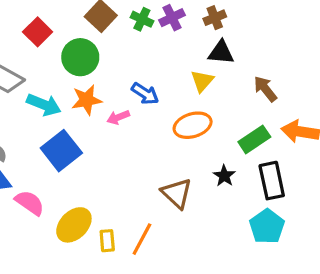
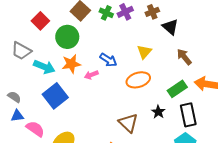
black triangle: (221, 52) -> (170, 27), moved, turned 36

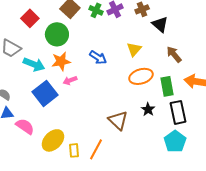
pink arrow: (91, 75) -> (70, 80), moved
orange ellipse: (138, 80) -> (141, 76), moved
green rectangle: (177, 89) -> (167, 86), turned -66

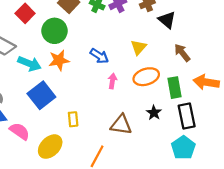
pink arrow: (70, 80) -> (112, 81), moved, turned 120
brown triangle: (118, 120) -> (121, 125), turned -35
yellow rectangle: (74, 150) -> (73, 119), moved

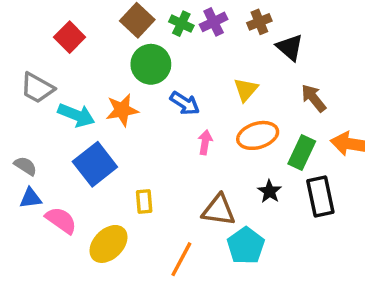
green circle: (55, 31) -> (151, 64), moved
green rectangle: (175, 88) -> (302, 152), turned 35
cyan pentagon: (183, 148) -> (246, 246), moved

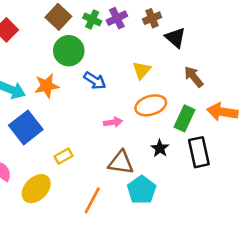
pink arrow: (205, 142) -> (113, 122), moved, turned 72
yellow rectangle: (144, 202) -> (64, 156), turned 66

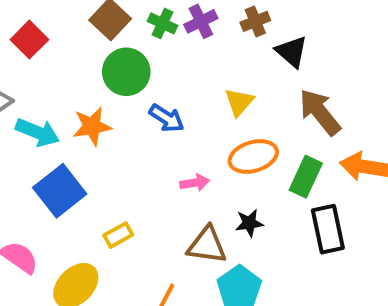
brown arrow: (194, 77) -> (320, 112), size x1.4
black star: (160, 148) -> (249, 223), moved, turned 30

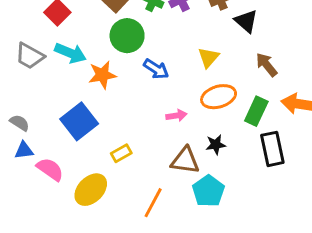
brown arrow: (320, 112) -> (266, 65), size x0.7
cyan arrow: (38, 132) -> (70, 53), moved

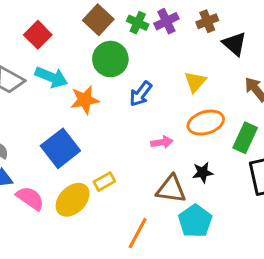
blue arrow: (156, 69) -> (141, 94), turned 95
yellow ellipse: (91, 190) -> (73, 200), moved

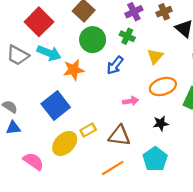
green cross: (138, 23) -> (127, 36), moved
red square: (38, 35) -> (39, 22), size x1.4
brown triangle: (171, 189) -> (119, 136), moved
pink semicircle: (30, 198) -> (33, 161), moved
orange line: (138, 233) -> (113, 168), turned 30

